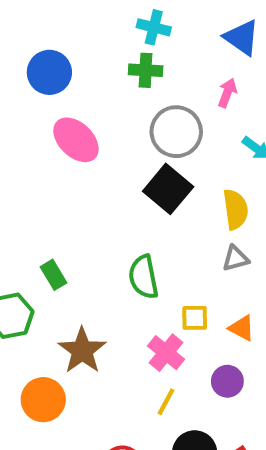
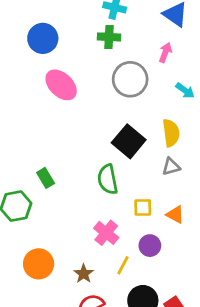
black square: (168, 189) -> (129, 141), moved
brown star: (82, 351) -> (84, 274), moved, size x0.6
pink cross: (166, 353) -> (106, 233), moved
purple circle: (227, 381) -> (150, 246), moved

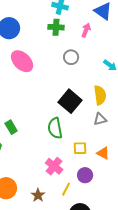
pink arrow: (165, 52) -> (86, 30), moved
gray circle: (130, 79) -> (71, 57), size x0.6

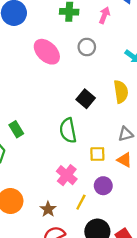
pink ellipse: (22, 61) -> (47, 52), moved
black square: (70, 101) -> (86, 99), size x0.7
gray triangle: (100, 119) -> (126, 134), moved

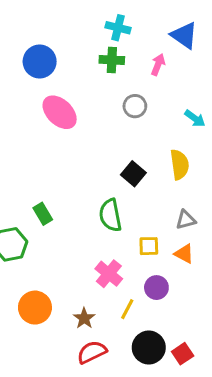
pink ellipse: (47, 52) -> (60, 112), moved

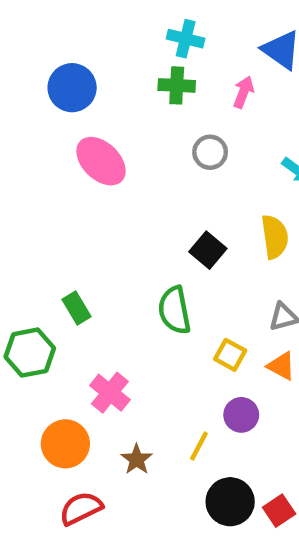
yellow square: (149, 246) -> (230, 355), turned 30
pink cross: (109, 274) -> (110, 393), moved
red semicircle: (92, 352) -> (81, 508), moved

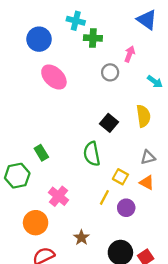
cyan cross: (186, 39) -> (76, 21), moved
pink arrow: (243, 92) -> (130, 54), moved
yellow line: (199, 446) -> (104, 197), moved
brown star: (137, 459) -> (81, 238), moved

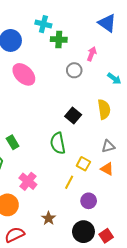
purple circle: (126, 208) -> (89, 201), moved

